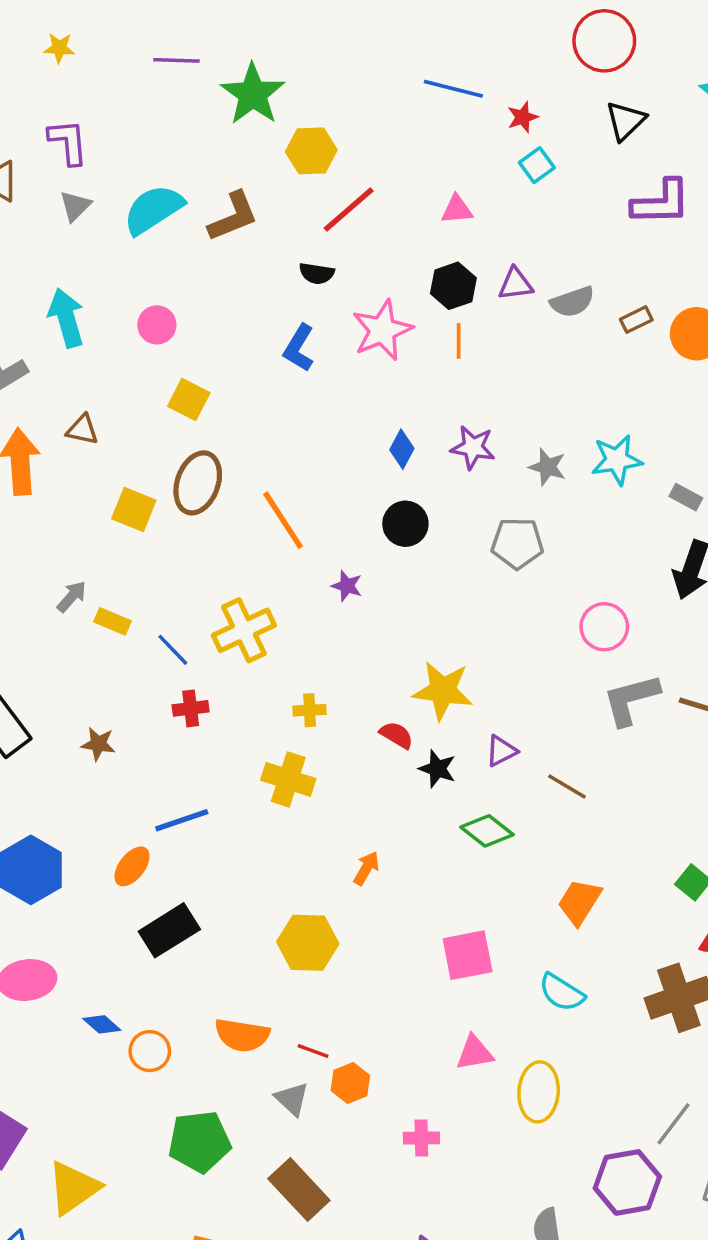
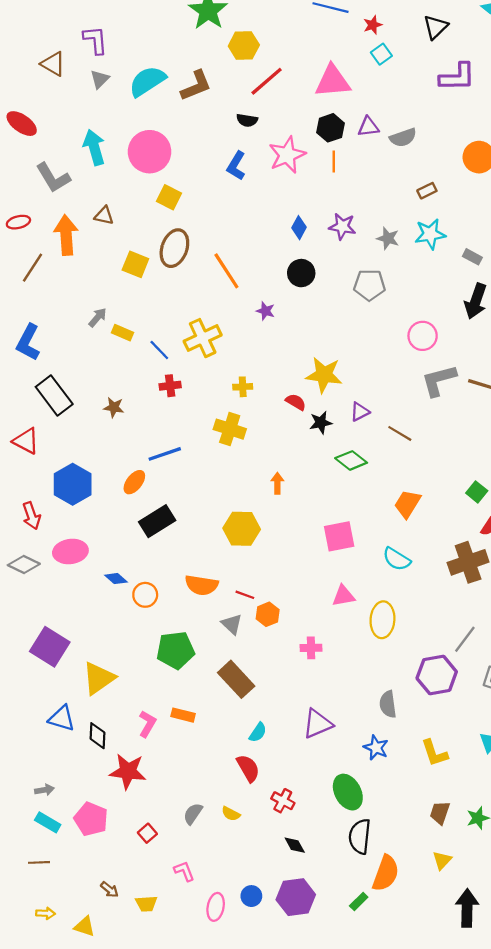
pink triangle: (457, 209) -> (333, 81), size x1.8
brown rectangle: (636, 320) -> (427, 191), moved
pink circle: (157, 325) -> (150, 152), size x1.8
black star: (437, 769) -> (321, 423), turned -30
orange arrow: (366, 868) -> (277, 483), turned -30

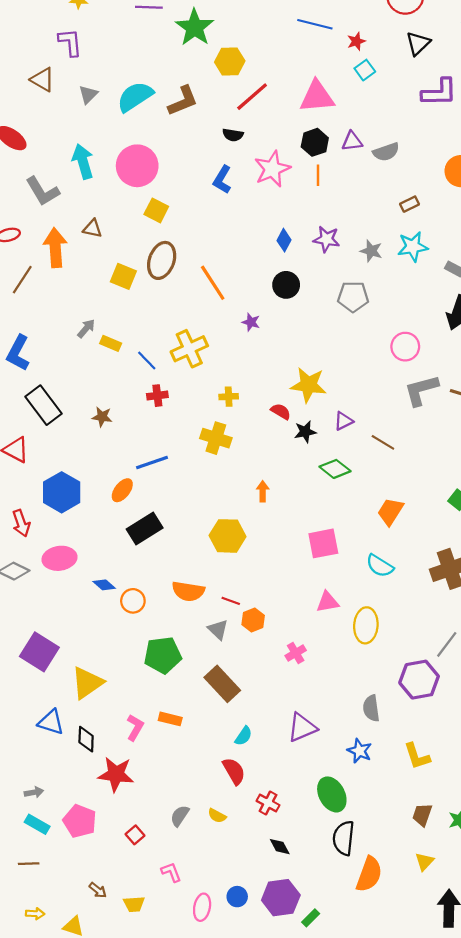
purple L-shape: (95, 40) -> (70, 42), moved
pink cross: (311, 648) -> (296, 653), turned -30
green rectangle: (359, 901) -> (311, 918), moved

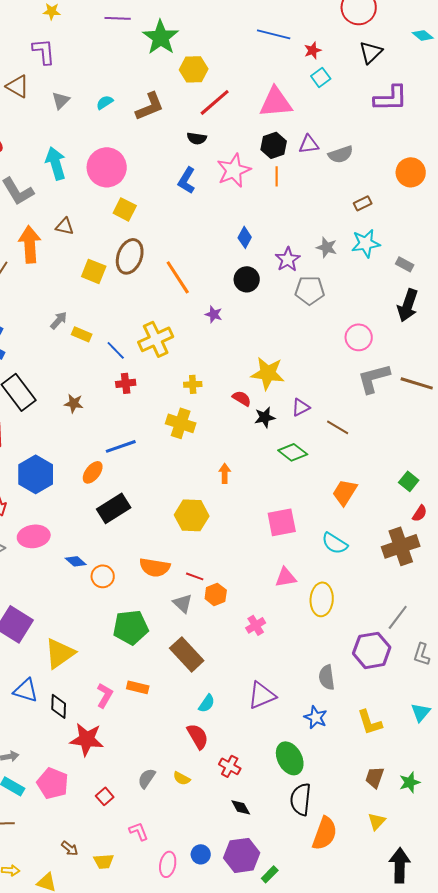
cyan semicircle: (135, 97) -> (105, 102), size x0.5
purple star: (327, 239) -> (288, 259), moved, turned 30

